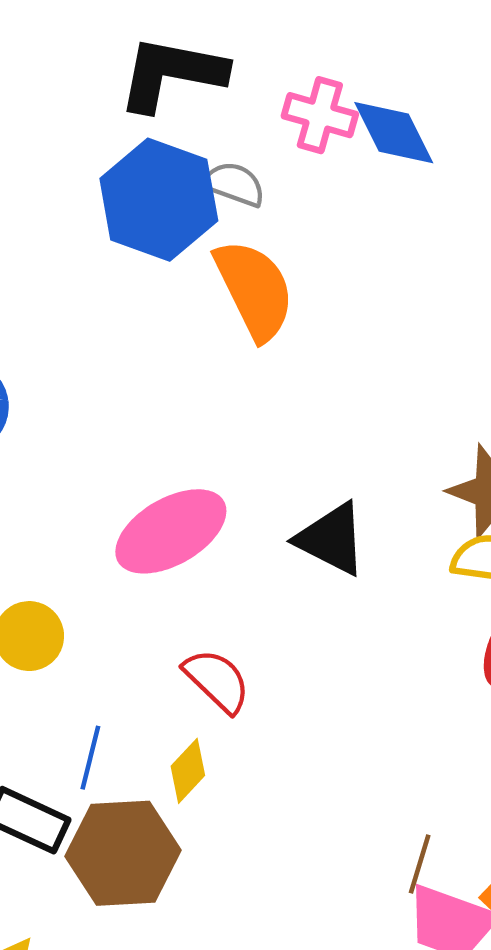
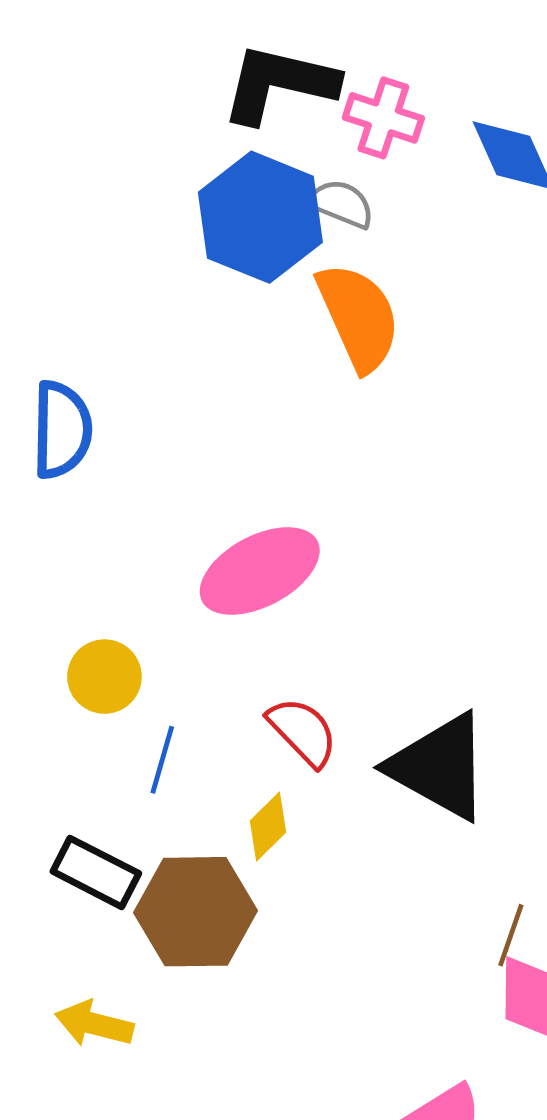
pink cross: (320, 115) -> (383, 118), moved
black triangle: (331, 539) -> (439, 767), moved, size x1.4
blue line: (90, 758) -> (162, 760), moved

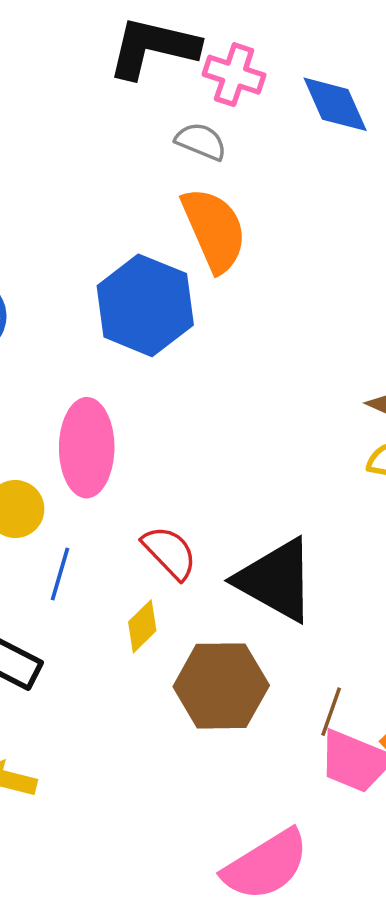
blue hexagon: (260, 217) -> (145, 305), moved
pink ellipse: (260, 571) -> (87, 448), moved, turned -62
brown hexagon: (196, 912) -> (221, 686), moved

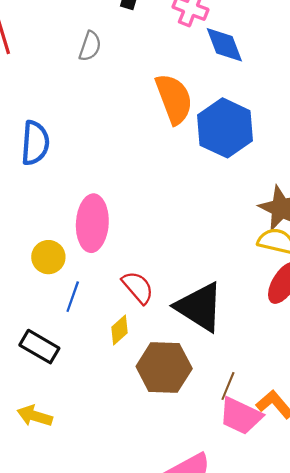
blue diamond: (335, 104) -> (224, 45), moved
gray semicircle: (201, 141) -> (90, 46), moved, turned 84
blue hexagon: (145, 305) -> (225, 128), moved

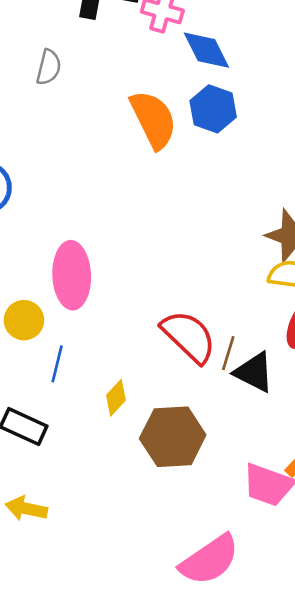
blue hexagon: (225, 128) -> (213, 109), moved, size x0.7
red semicircle: (138, 287) -> (189, 337), moved, size x1.4
black triangle: (200, 307) -> (254, 372), moved, size x0.7
brown line: (228, 386) -> (228, 353), moved

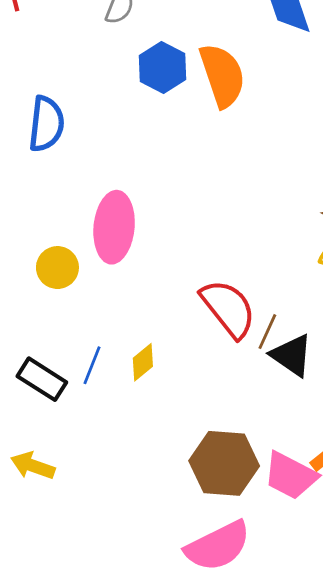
blue hexagon: (213, 109) -> (162, 67), moved
blue line: (57, 364) -> (92, 365), moved
brown hexagon: (173, 437) -> (224, 463), moved

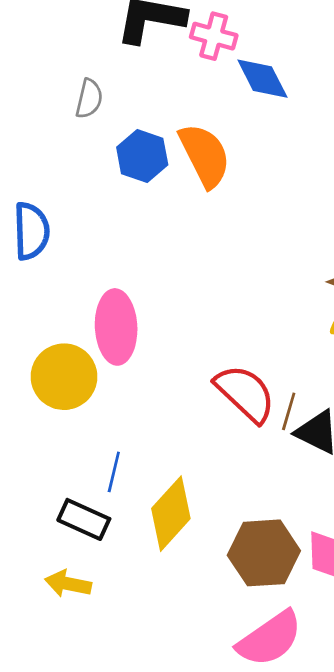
yellow circle: (57, 268) -> (64, 377), size x1.5
yellow diamond: (143, 362) -> (171, 514), moved, size x1.8
black rectangle: (42, 379) -> (84, 519), moved

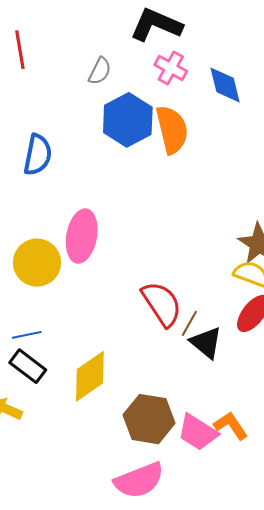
pink cross: (214, 36) -> (171, 68), moved
blue hexagon: (142, 156) -> (128, 120), size x1.4
blue line: (114, 472) -> (27, 335), moved, turned 52

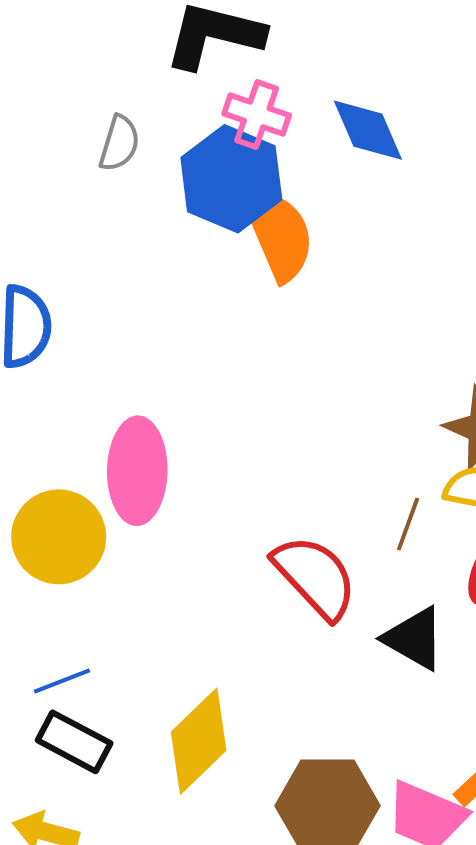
blue hexagon: (128, 120) -> (231, 179), moved
brown line: (189, 323) -> (408, 524), moved

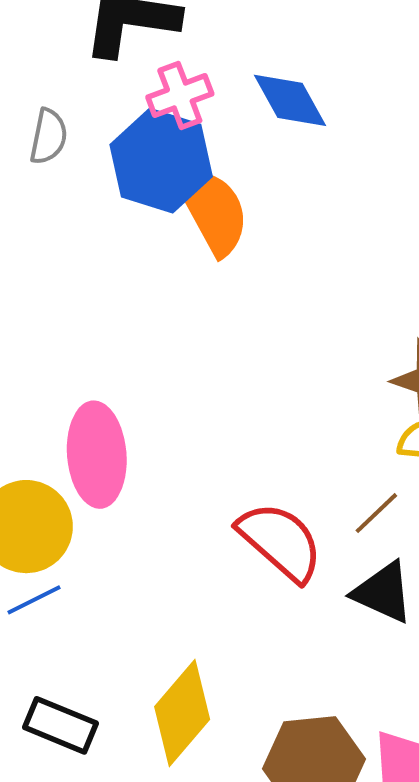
pink cross: (257, 115) -> (180, 96), turned -34
brown line: (408, 524) -> (376, 513), moved, turned 32
blue line: (62, 681) -> (34, 600), moved

